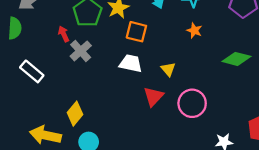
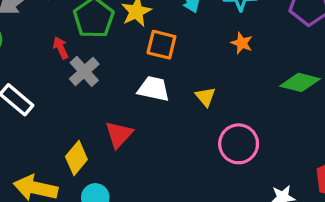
red triangle: (153, 96) -> (119, 134), moved

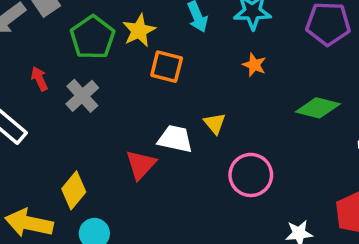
red arrow: (61, 48) -> (39, 79), moved
white trapezoid: (154, 89) -> (175, 139), moved
red triangle: (119, 134) -> (141, 165), moved

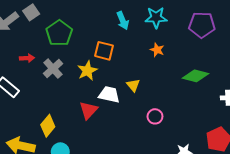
yellow star: (139, 31) -> (87, 71), moved
red arrow: (39, 79) -> (27, 58), turned 112
pink circle: (251, 175) -> (155, 116), size x0.6

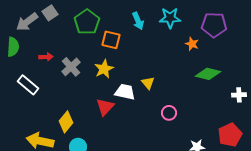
green pentagon: (59, 33) -> (87, 22), moved
orange star: (157, 50) -> (192, 44), moved
orange square: (104, 51) -> (111, 40), moved

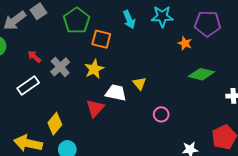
red arrow: (46, 57) -> (34, 57), turned -136
white rectangle: (28, 85) -> (28, 86), moved, turned -75

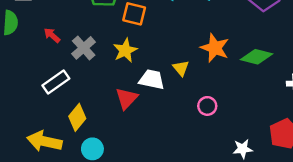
orange star: (185, 43) -> (215, 48), moved, size x1.6
white rectangle: (28, 86) -> (56, 82), moved

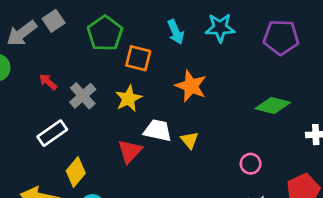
orange star: (215, 48) -> (191, 86), moved
yellow triangle: (181, 68) -> (190, 140), moved
pink circle: (207, 106) -> (251, 164), moved

